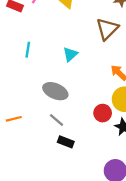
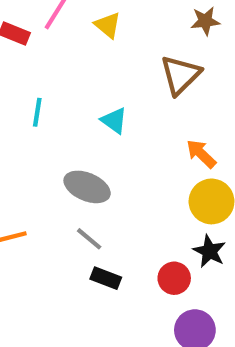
cyan triangle: (70, 54) -> (114, 121), turned -42
red circle: (103, 113) -> (174, 278), moved

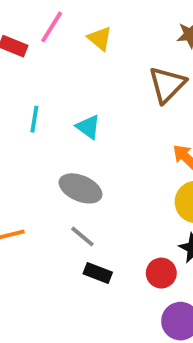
cyan triangle: (114, 121) -> (88, 127), moved

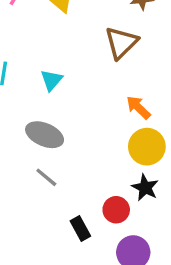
cyan triangle: (88, 127) -> (51, 80), turned 35
black rectangle: (98, 273) -> (80, 228), moved, turned 40

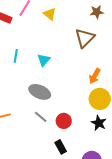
orange arrow: (138, 107) -> (95, 76), turned -105
red circle: (116, 210) -> (64, 121), moved

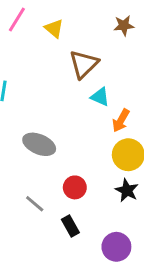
brown triangle: (85, 38) -> (84, 64), moved
cyan triangle: (44, 60) -> (100, 97), moved, turned -48
gray line: (41, 117) -> (35, 204), moved

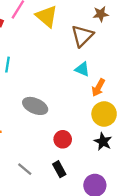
yellow triangle: (54, 28) -> (47, 16), size x1.5
brown triangle: (84, 64) -> (82, 36), moved
gray line: (35, 204) -> (25, 169), moved

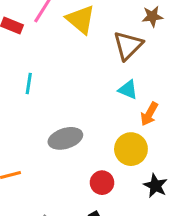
gray ellipse: (35, 106) -> (65, 138), turned -40
yellow circle: (104, 114) -> (131, 149), moved

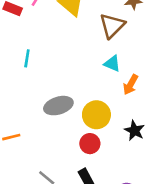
yellow circle: (131, 149) -> (96, 115), moved
black star: (155, 186) -> (134, 130), moved

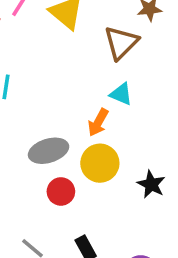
orange arrow: (131, 85) -> (98, 122), moved
red circle: (90, 144) -> (61, 191), moved

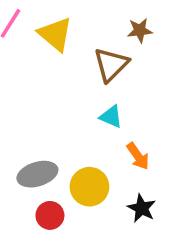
orange arrow: (98, 122) -> (138, 156), moved, turned -64

